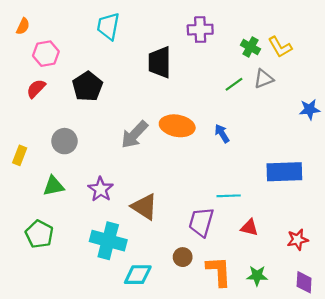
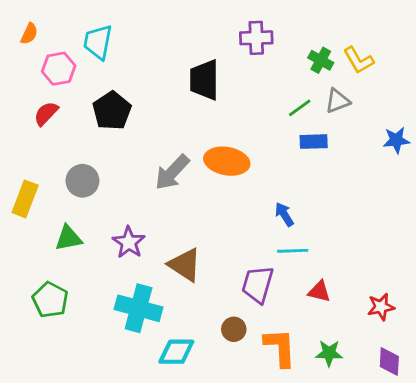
cyan trapezoid: (108, 26) -> (98, 42), moved
blue arrow: (222, 133) -> (284, 214), moved
yellow rectangle: (20, 155) -> (25, 199), size x1.4
blue rectangle: (284, 172) -> (314, 142), moved, size x0.6

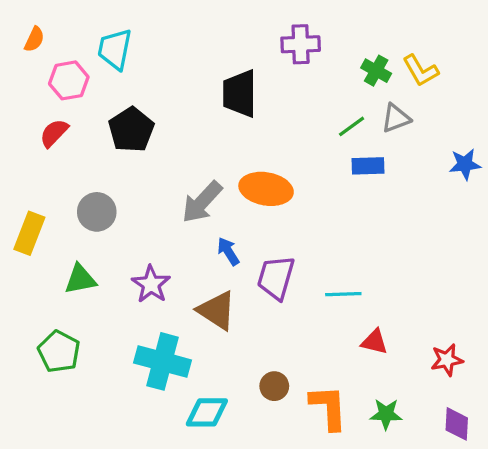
blue arrow: (284, 214) -> (228, 251), moved
purple trapezoid: (258, 284) -> (276, 278), moved

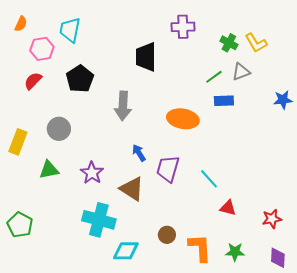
orange ellipse: (266, 189) -> (183, 119), moved
gray arrow: (202, 202) -> (123, 106), moved, turned -40
cyan line: (343, 294) -> (209, 179), turned 50
green pentagon: (59, 352) -> (20, 225), moved

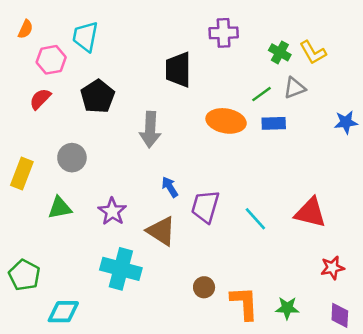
orange ellipse: (183, 119) -> (226, 121), moved
red triangle: (228, 208) -> (310, 213), moved, size x1.6
cyan diamond: (126, 251) -> (63, 312), moved

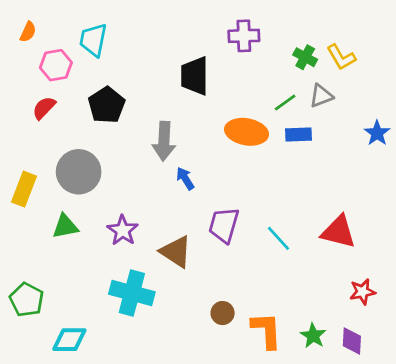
blue star: (346, 122) -> (377, 133), turned -30
gray circle: (72, 158) -> (79, 172), size x1.4
blue arrow: (170, 187) -> (185, 178), moved
green star: (287, 308) -> (313, 336), turned 30
purple diamond: (340, 315) -> (352, 341), moved

